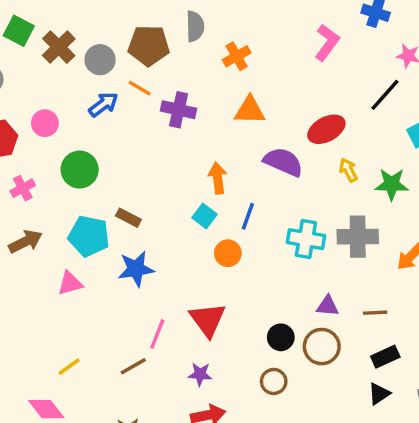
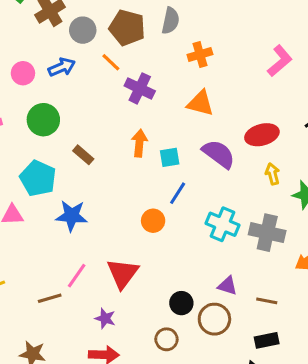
blue arrow: (103, 104) -> (62, 67), moved
orange arrow: (218, 178) -> (139, 143), moved
cyan square: (205, 216) -> (170, 157), moved, turned 30
brown rectangle: (128, 218) -> (83, 155), moved

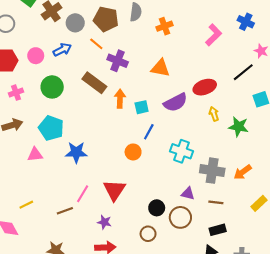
orange cross: (200, 55) -> (164, 26), moved
purple semicircle: (219, 154) -> (175, 102), turned 120
brown rectangle: (83, 155) -> (94, 83), moved, size x1.6
gray cross: (267, 233) -> (212, 171), moved

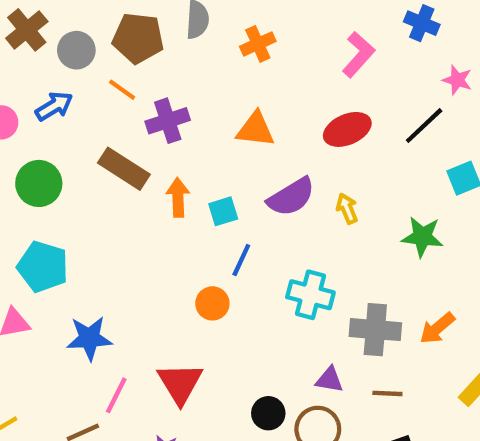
purple cross: (118, 61) -> (168, 121), turned -36
red ellipse: (205, 87) -> (347, 129), moved
yellow arrow: (214, 114) -> (347, 209), moved
blue star: (76, 152) -> (89, 338), moved

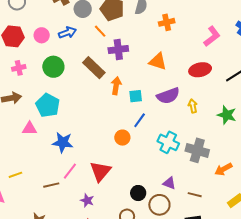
green star: (422, 237) -> (227, 115), moved
gray cross: (375, 330) -> (197, 150), moved

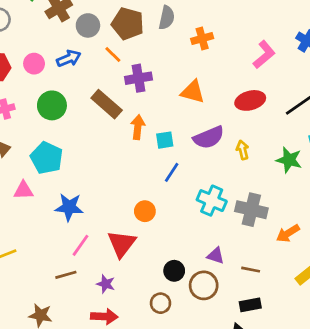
orange circle: (122, 138) -> (145, 211), moved
brown line: (51, 185) -> (66, 275), moved

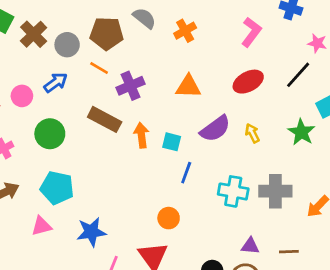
gray semicircle: (167, 18) -> (144, 18), turned -50
cyan square: (165, 140) -> (172, 142), turned 36
green star: (289, 160) -> (301, 132), turned 30

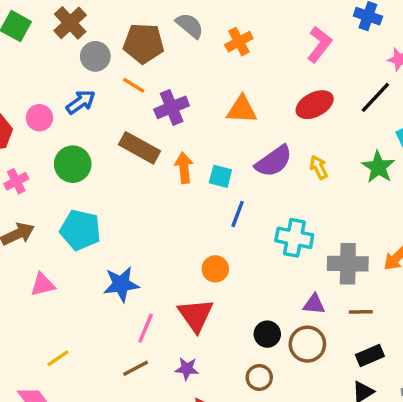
brown cross: (34, 34) -> (70, 23), moved
gray cross: (275, 191) -> (348, 264), moved
pink triangle: (41, 226) -> (43, 285), moved

